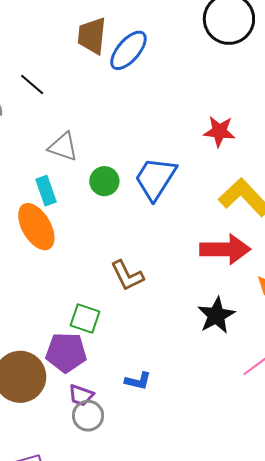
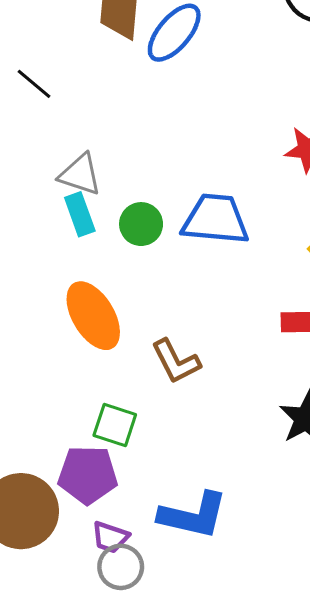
blue trapezoid: (155, 178) -> (215, 219), turned 63
cyan rectangle: (46, 191) -> (80, 214), moved
orange ellipse: (36, 227) -> (93, 316), moved
blue L-shape: (138, 381) -> (193, 515), size x1.8

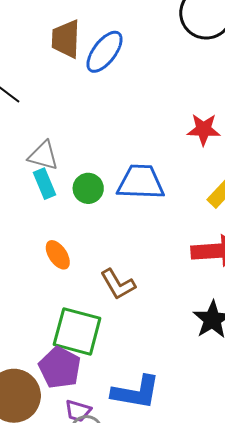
orange ellipse: (93, 316) -> (58, 255), size x0.6
green square: (115, 425) -> (77, 331), size x1.6
purple pentagon: (88, 475) -> (60, 368), turned 30

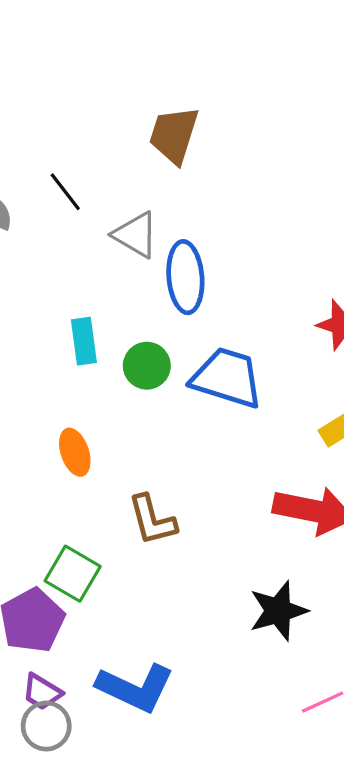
blue ellipse: (105, 52) -> (185, 277), moved, turned -57
gray triangle: (43, 156) -> (136, 235), moved
green square: (77, 331) -> (73, 574), size x0.7

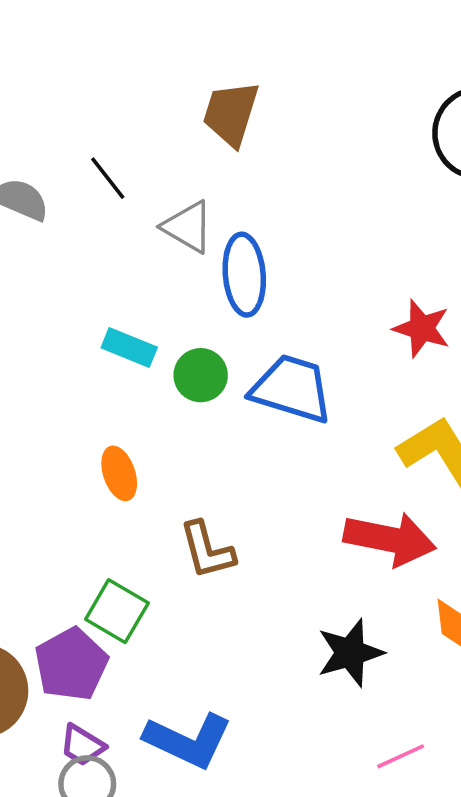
cyan rectangle: (84, 341) -> (129, 347), turned -60

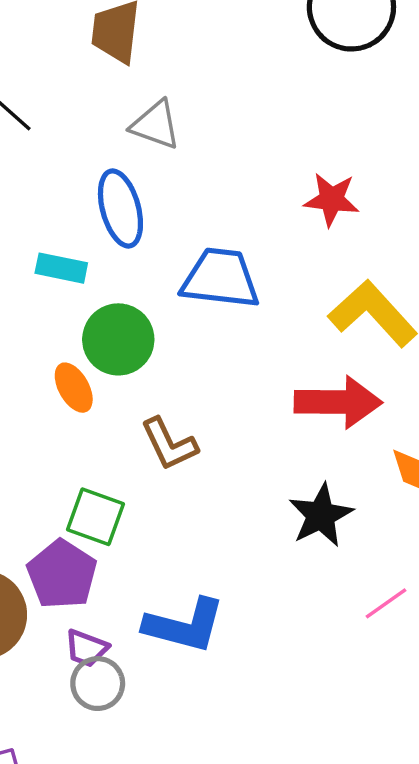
gray triangle: (188, 227) -> (156, 125), moved
blue ellipse: (244, 275) -> (120, 208), moved
green circle: (201, 375) -> (118, 339), moved, size x1.4

